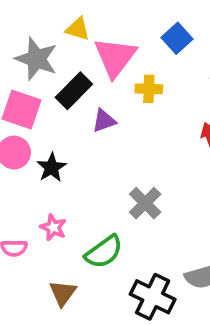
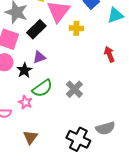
purple triangle: (104, 121) -> (39, 57), moved
green semicircle: (104, 252) -> (42, 88), moved

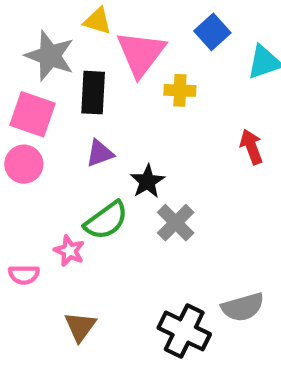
black rectangle: (36, 29) -> (93, 93), turned -42
black star: (24, 70) -> (147, 181), moved

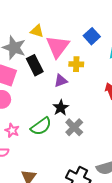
black rectangle: (93, 93) -> (35, 65), turned -30
purple triangle: (100, 153) -> (61, 81), moved
pink star: (69, 251) -> (12, 130), moved

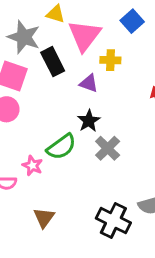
purple triangle: (61, 81) -> (89, 83), turned 40
pink star: (12, 130) -> (32, 166), moved

